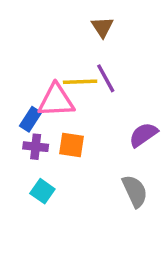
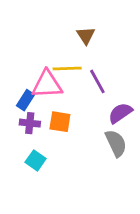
brown triangle: (102, 27) -> (86, 36), moved
purple line: (106, 78) -> (97, 81), moved
gray semicircle: (135, 191) -> (116, 143), moved

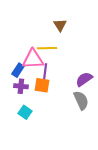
purple line: (97, 81) -> (45, 72), moved, turned 36

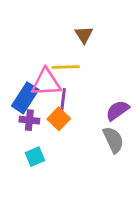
blue rectangle: (18, 70) -> (25, 98), size x1.5
orange square: (42, 85) -> (59, 119), turned 35
cyan square: (25, 112) -> (35, 157), turned 32

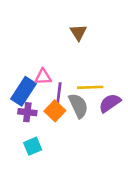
yellow line: (66, 67) -> (90, 87), moved
pink triangle: (46, 82) -> (43, 77), size x0.6
gray semicircle: (113, 140) -> (78, 106), moved

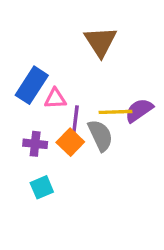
brown triangle: (78, 32) -> (100, 42), size x1.5
blue rectangle: (23, 91) -> (32, 85), moved
purple semicircle: (110, 103) -> (139, 110), moved

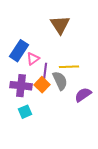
pink triangle: (55, 99) -> (33, 59), turned -32
purple semicircle: (139, 110) -> (83, 95), moved
purple cross: (35, 144) -> (21, 86), size x1.5

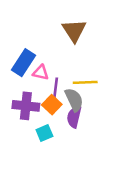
pink triangle: (33, 59) -> (41, 73), turned 48
purple semicircle: (83, 95) -> (74, 117), moved, turned -42
cyan square: (25, 112) -> (44, 133), moved

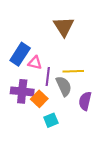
orange square: (52, 105) -> (39, 99), moved
purple semicircle: (74, 117) -> (85, 101), moved
cyan square: (44, 133) -> (51, 120), moved

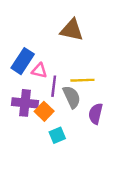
brown triangle: (64, 27) -> (72, 30), turned -45

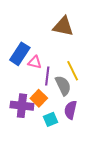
yellow line: (82, 80) -> (73, 71), turned 66
purple cross: (25, 103) -> (22, 106), moved
purple semicircle: (96, 114) -> (71, 110), moved

